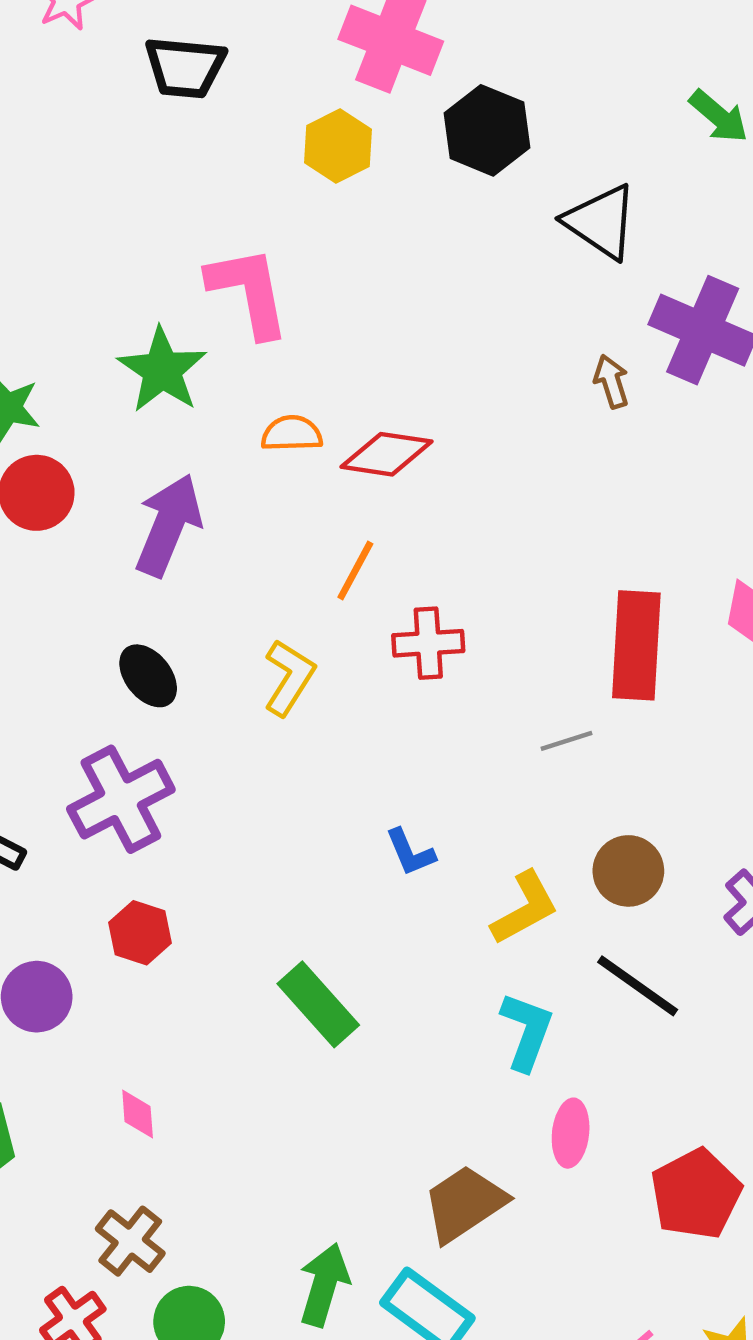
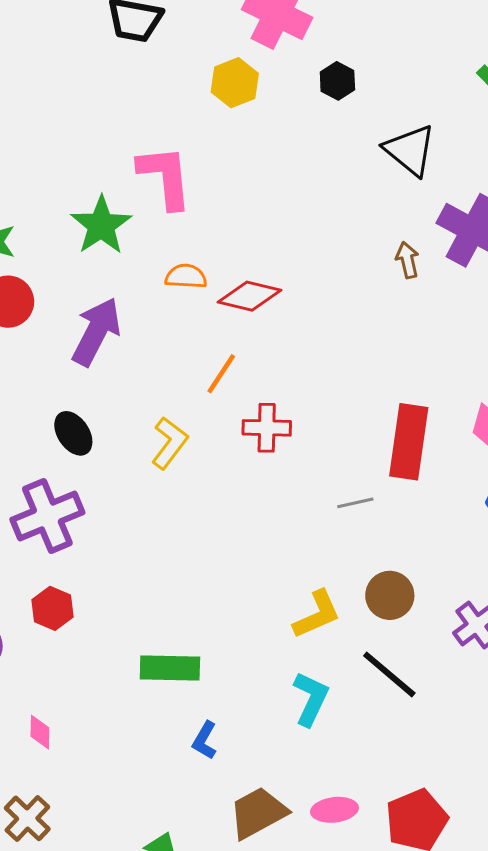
black hexagon: (487, 130) -> (337, 81), size x0.6
blue L-shape: (410, 852) -> (205, 740), moved, turned 48
green rectangle: (318, 1004) -> (170, 668), turned -52
pink ellipse: (571, 1133) -> (335, 810), moved, turned 72

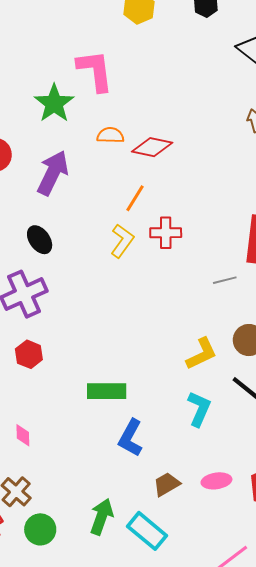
yellow L-shape: (170, 443) -> (122, 241), moved
blue L-shape: (205, 740) -> (131, 438), size x1.5
brown trapezoid: (258, 813) -> (167, 484), size x0.7

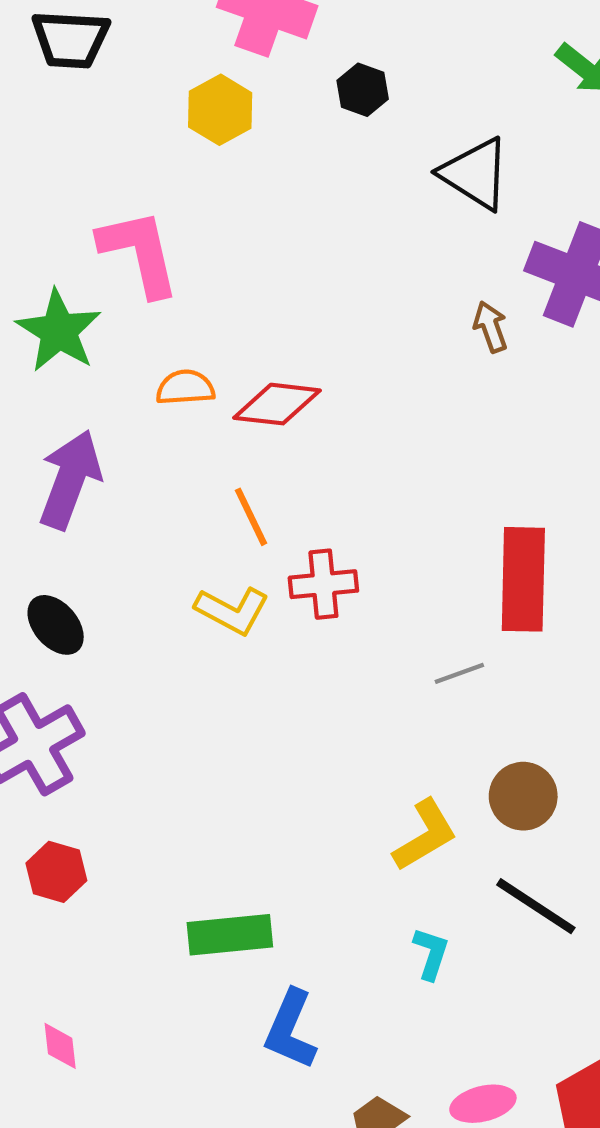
orange line: (135, 198) -> (251, 517), turned -52
yellow L-shape: (122, 241) -> (232, 611), turned 88
cyan L-shape: (199, 409) -> (431, 953), size x0.7

